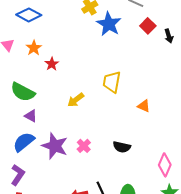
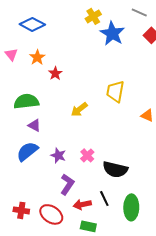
green semicircle: (23, 92) -> (26, 101), turned 145
purple star: (55, 146) -> (58, 155), size x0.6
black semicircle: (122, 147) -> (115, 169), moved, size x1.4
purple L-shape: (18, 175) -> (67, 184), moved

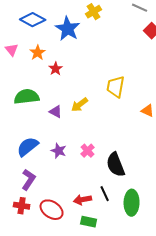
blue star: (112, 33) -> (68, 29), moved
purple triangle: (34, 125) -> (56, 112), moved
black semicircle: (115, 169) -> (116, 165), turned 55
purple L-shape: (67, 184) -> (29, 180), moved

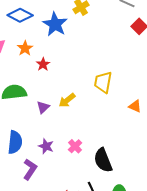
purple triangle: (56, 112) -> (43, 107), turned 48
blue semicircle: (28, 147) -> (15, 142), turned 135
purple L-shape: (29, 180) -> (30, 169), moved

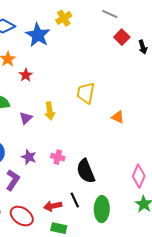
yellow arrow: (67, 100) -> (50, 111), turned -60
pink cross: (75, 146) -> (58, 157), turned -32

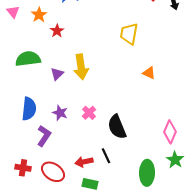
yellow trapezoid: (86, 93) -> (129, 34), moved
yellow arrow: (50, 111) -> (81, 67), size x1.4
pink cross: (58, 157) -> (89, 113), turned 32
green ellipse: (102, 209) -> (147, 173), moved

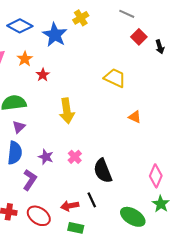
yellow trapezoid: (129, 34) -> (115, 78), turned 105
purple triangle: (57, 74) -> (19, 127), moved
green ellipse: (147, 173) -> (133, 217), turned -60

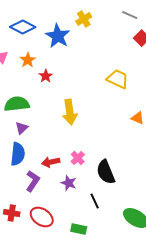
purple star: (46, 157) -> (69, 183), moved
red arrow: (70, 206) -> (51, 162), moved

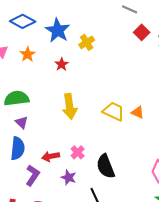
yellow cross: (84, 19) -> (87, 42), moved
red star: (46, 76) -> (62, 64), moved
yellow trapezoid: (118, 79) -> (114, 111), moved
purple triangle: (22, 128) -> (22, 122), turned -32

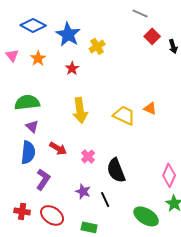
orange triangle: (138, 112) -> (150, 108), moved
red arrow: (51, 156) -> (58, 148), moved, turned -138
purple star: (69, 177) -> (83, 191), moved

